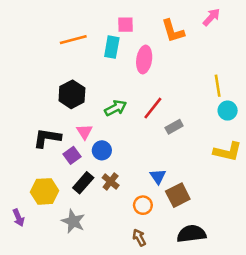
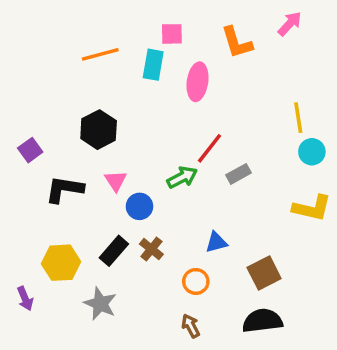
green arrow: (116, 108) -> (182, 177), moved
purple square: (72, 155) -> (30, 150), moved
blue triangle: (158, 177) -> (216, 242), turned 49
brown square: (178, 195) -> (264, 273), moved

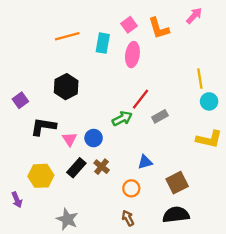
pink square: (172, 34) -> (129, 25), moved, turned -35
pink triangle: (116, 181) -> (70, 139), moved
gray star: (100, 304) -> (67, 219), moved

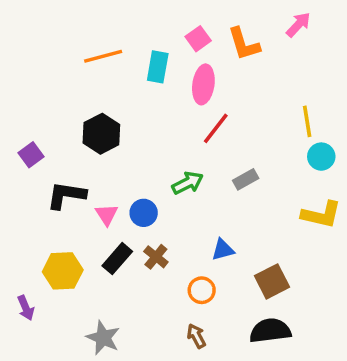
red line: (140, 99) -> (216, 128), moved

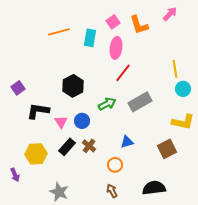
black hexagon: (101, 134) -> (73, 86), moved
gray rectangle: (246, 179) -> (140, 102), size x1.6
brown square: (272, 281) -> (167, 149), moved

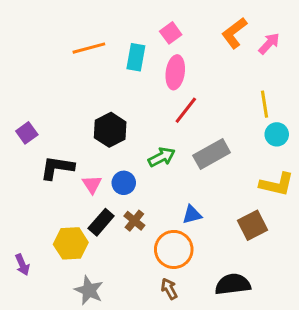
pink arrow: (170, 14) -> (269, 44), moved
orange L-shape: (139, 25) -> (234, 33), moved, turned 70
yellow hexagon: (36, 154) -> (71, 243), moved
orange circle: (115, 165) -> (174, 249), size x1.6

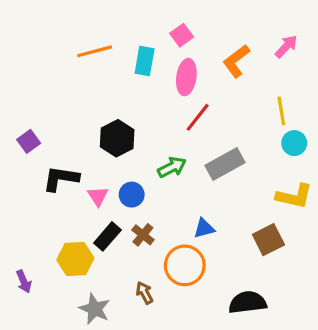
orange L-shape: (234, 33) -> (236, 61), moved
brown arrow: (169, 289) -> (145, 293), moved

